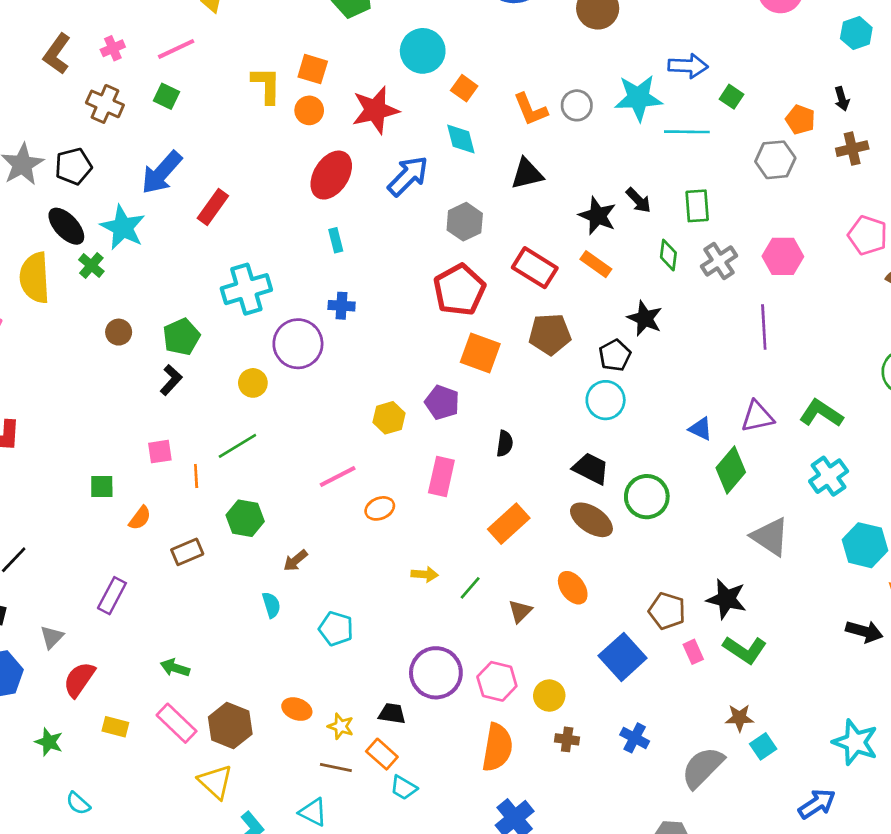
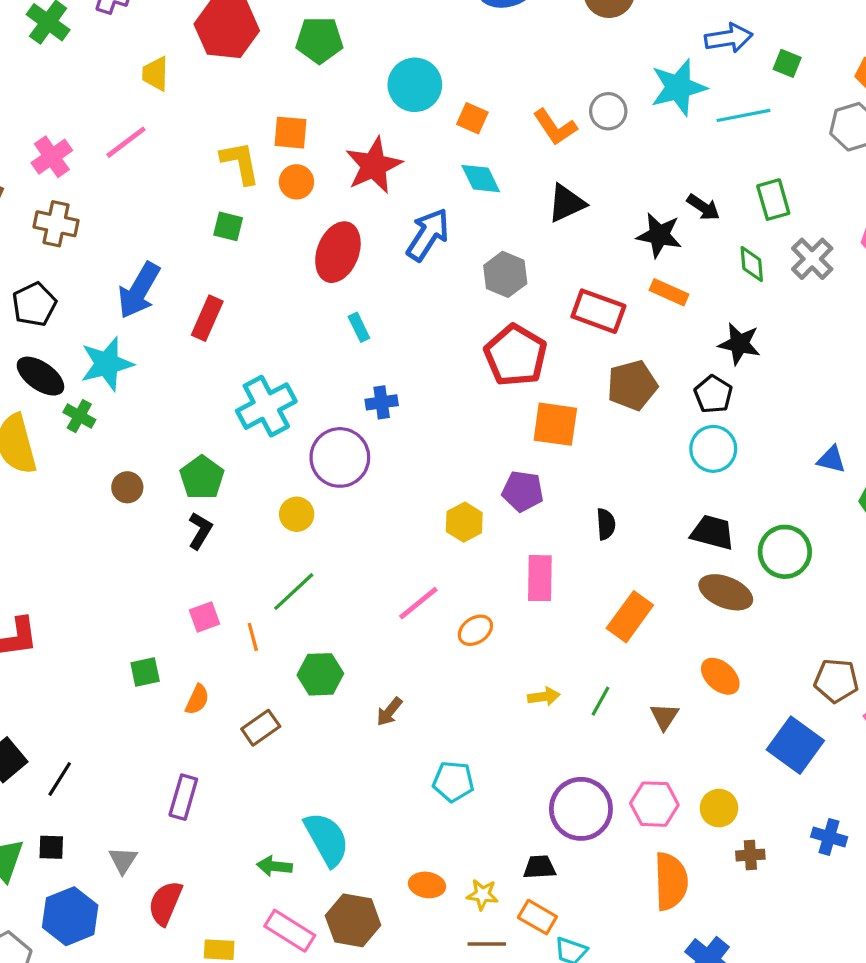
pink cross: (113, 48) -> (52, 157), size x1.4
green square: (167, 96) -> (228, 226), moved
cyan star: (123, 227) -> (107, 364), turned -30
cyan semicircle: (271, 605) -> (327, 839), moved, size x1.8

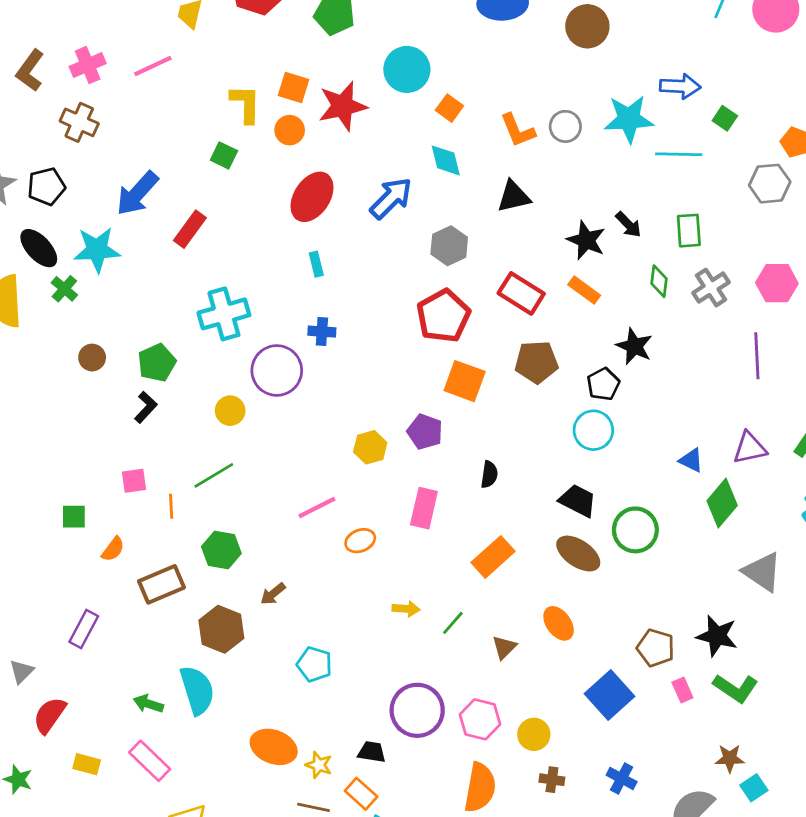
red star: (374, 165) -> (343, 106), moved
brown rectangle: (261, 728) -> (162, 584), size x1.4
orange ellipse: (427, 885) -> (274, 747), size x1.5
brown hexagon: (353, 920) -> (221, 629), moved

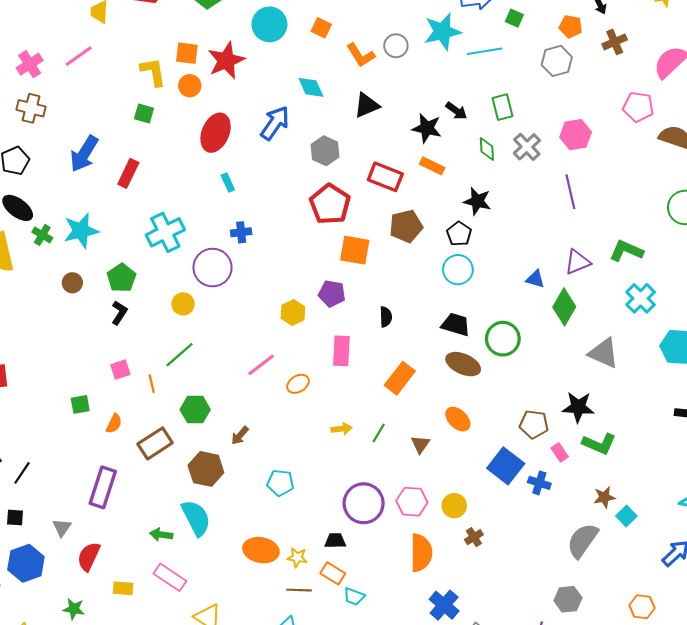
orange square: (449, 108) -> (321, 28), moved
cyan star: (97, 250) -> (81, 231), moved
purple rectangle: (84, 629) -> (103, 487), size x1.4
blue cross: (622, 778) -> (539, 483), moved
brown cross: (552, 780) -> (474, 537), turned -30

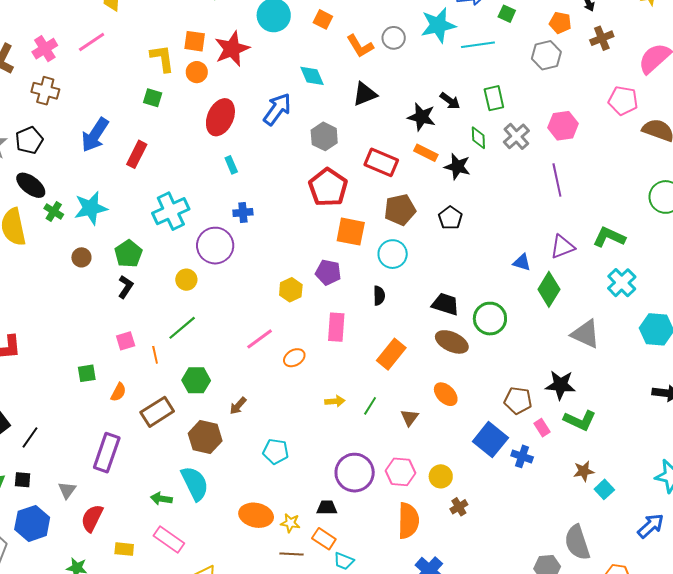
black star: (477, 201) -> (457, 167), moved
cyan circle: (458, 270) -> (393, 254), moved
gray semicircle: (583, 541) -> (577, 542), moved, turned -54

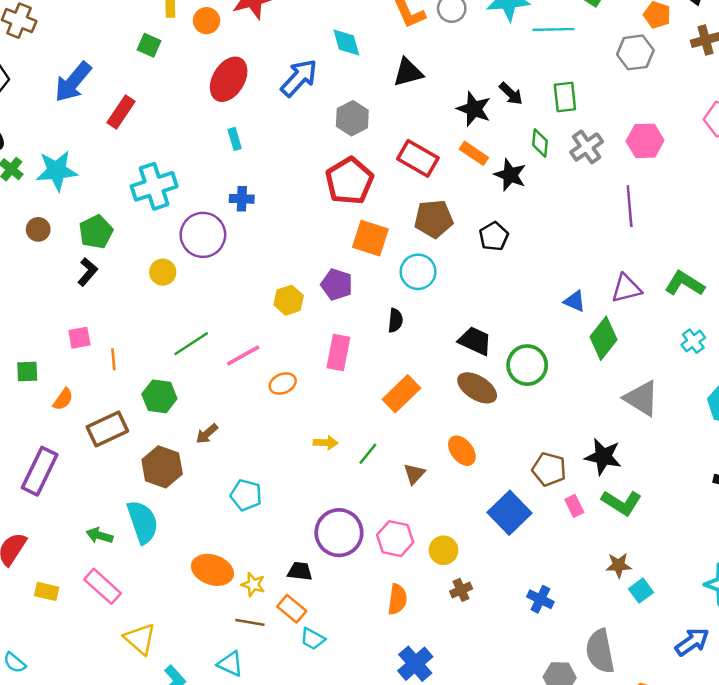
cyan cross: (622, 283) -> (693, 341), size x0.7
green line: (182, 328) -> (191, 344), moved
blue cross: (522, 456) -> (540, 599), moved
orange semicircle: (408, 521) -> (397, 599), size x0.7

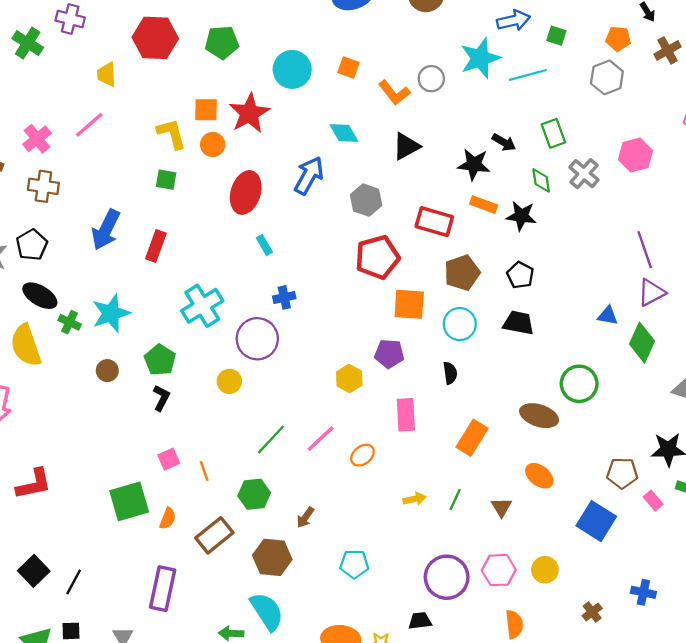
red pentagon: (349, 181) -> (377, 257), turned 30
purple line: (630, 206) -> (645, 250), moved
black trapezoid: (475, 341) -> (519, 323), moved
green square: (27, 372) -> (129, 501), size x1.8
brown cross: (461, 590) -> (592, 612), moved

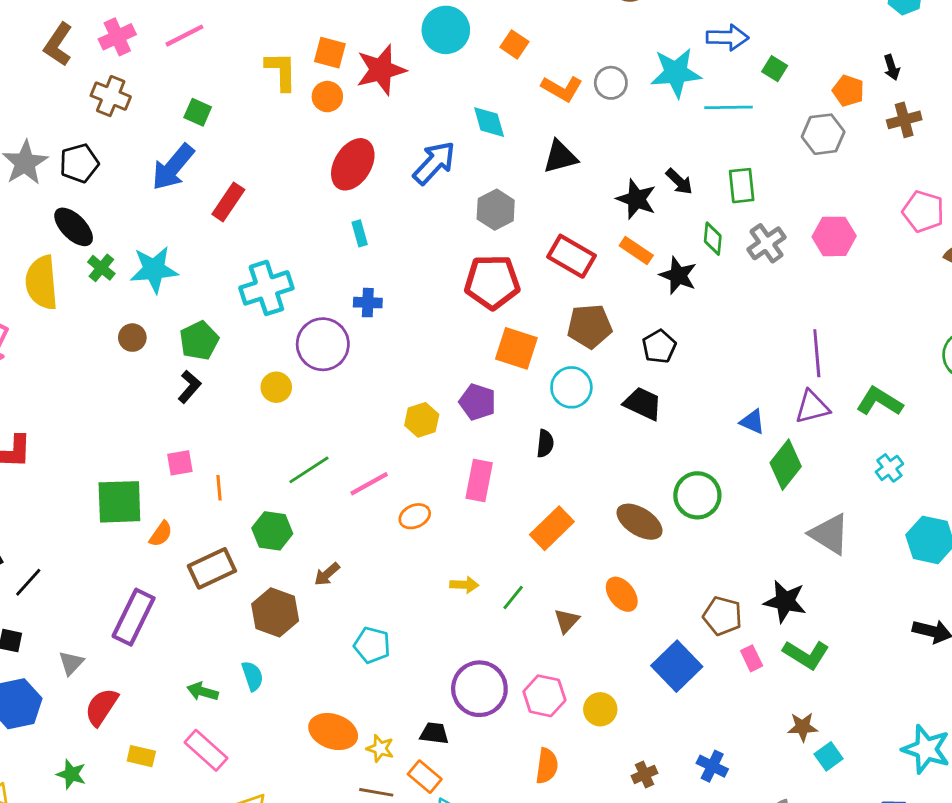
orange L-shape: (394, 93) -> (562, 89), turned -36
green square: (166, 180) -> (198, 112), moved
cyan semicircle: (267, 611) -> (252, 676), size x0.6

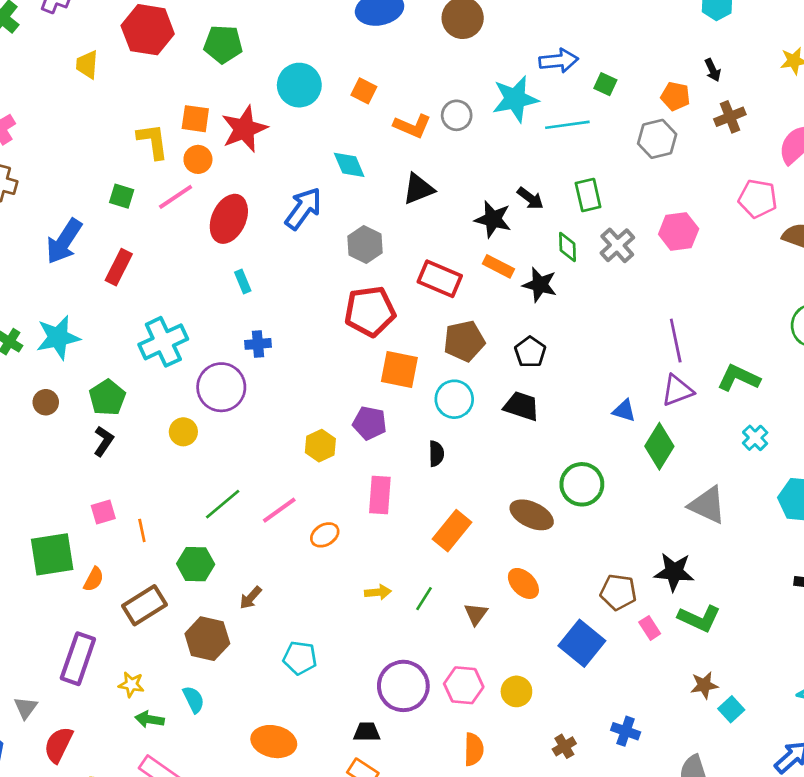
pink line: (184, 36) -> (176, 197), moved
green square: (198, 112) -> (122, 196), moved
yellow star: (380, 748) -> (131, 684), moved

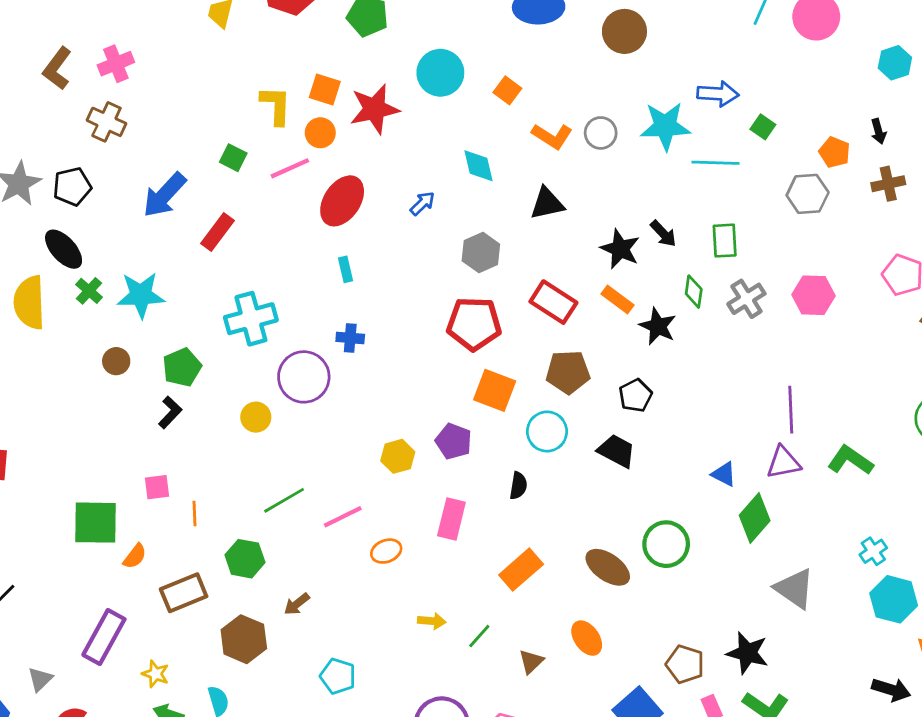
blue arrow: (303, 208) -> (422, 203), size x0.6
cyan cross: (755, 438) -> (873, 551), moved

